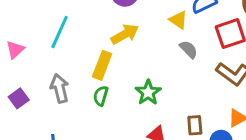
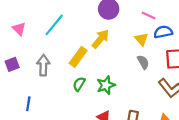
yellow arrow: (125, 34) -> (100, 39), turned -36
pink triangle: (15, 50) -> (19, 29), turned -48
green semicircle: (101, 96) -> (79, 84), moved

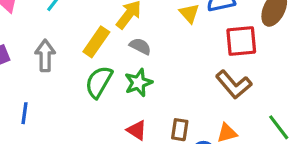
gray semicircle: (143, 62) -> (140, 46), moved, turned -32
green semicircle: (79, 84) -> (99, 82), size x1.5

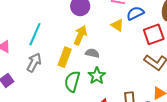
gray arrow: (45, 56) -> (34, 62), moved, turned 42

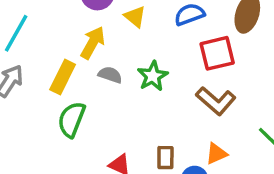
yellow triangle: (117, 25) -> (135, 17), moved
green star: (97, 76) -> (153, 76), moved

